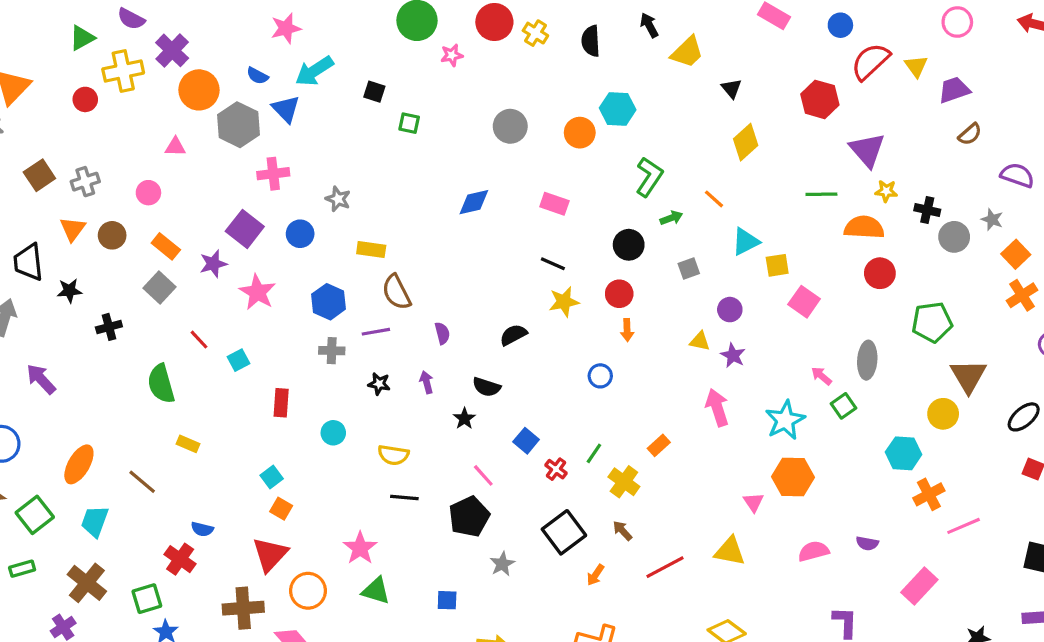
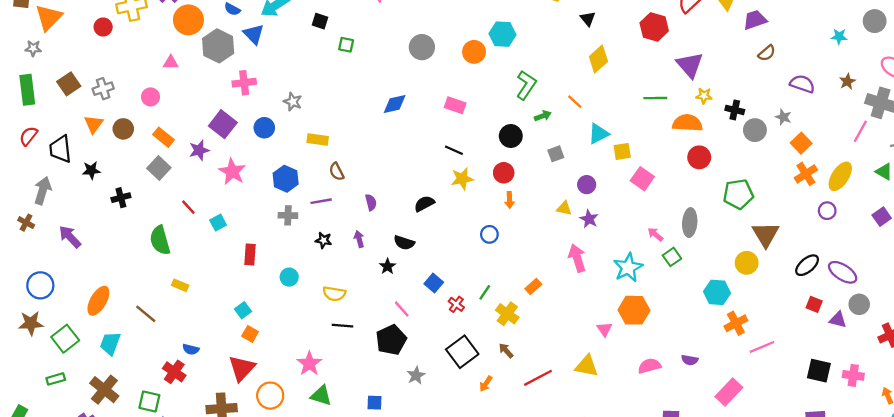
brown semicircle: (396, 292) -> (337, 172), size x0.7
green square: (147, 599) -> (149, 401), turned 30

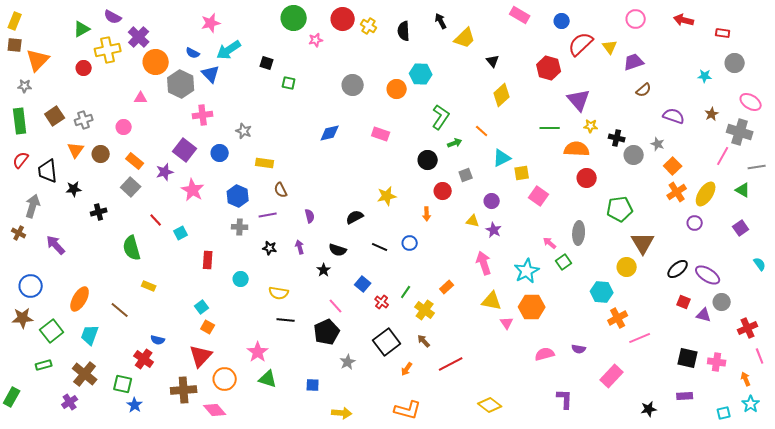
black line: (454, 150) -> (380, 247), moved
red circle: (504, 173) -> (443, 191), moved
yellow triangle: (587, 366) -> (492, 301), moved

